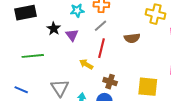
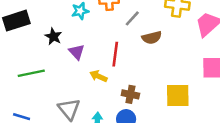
gray line: (100, 26) -> (132, 18), moved
purple triangle: (72, 35) -> (77, 52), moved

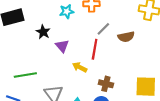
gray line: (132, 18) -> (103, 29), moved
green line: (31, 73) -> (25, 75), moved

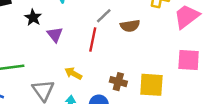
yellow arrow: (80, 67) -> (73, 73), moved
brown cross: (106, 84) -> (118, 82), moved

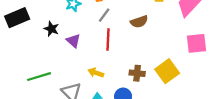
gray line: (104, 16) -> (104, 15), moved
yellow square: (151, 85) -> (167, 71), turned -30

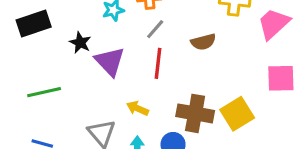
purple triangle: (73, 41) -> (110, 62), size x1.5
brown cross: (137, 73) -> (195, 113), size x1.6
green line: (39, 77) -> (44, 92), moved

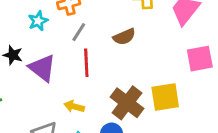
brown cross: (195, 113) -> (127, 103), turned 36
yellow square: (237, 114) -> (165, 97), turned 32

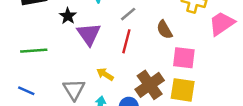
brown semicircle: (124, 37) -> (164, 30), turned 66
pink square: (200, 59) -> (184, 58), moved

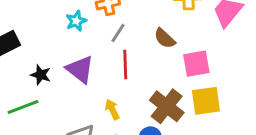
black star: (68, 16) -> (41, 75), moved
yellow arrow: (105, 74) -> (112, 109), turned 49

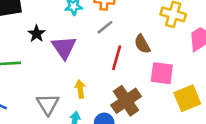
red line: (125, 65) -> (117, 58), moved
black star: (41, 75) -> (37, 34), moved
yellow square: (206, 101) -> (187, 98), moved, turned -32

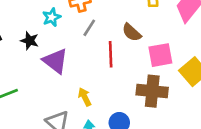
black star: (37, 34) -> (30, 41), moved
brown cross: (126, 101) -> (152, 91), moved, turned -32

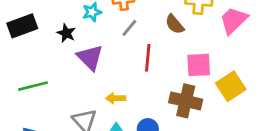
brown semicircle: (132, 32) -> (175, 24), moved
yellow arrow: (85, 97) -> (116, 98), turned -72

